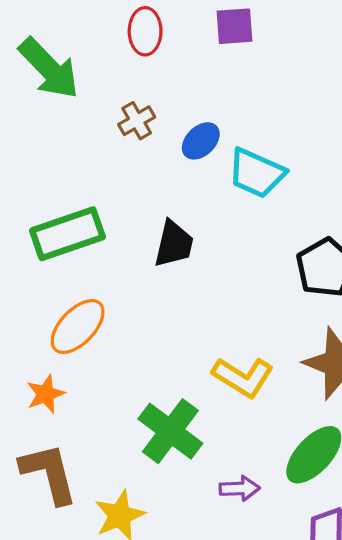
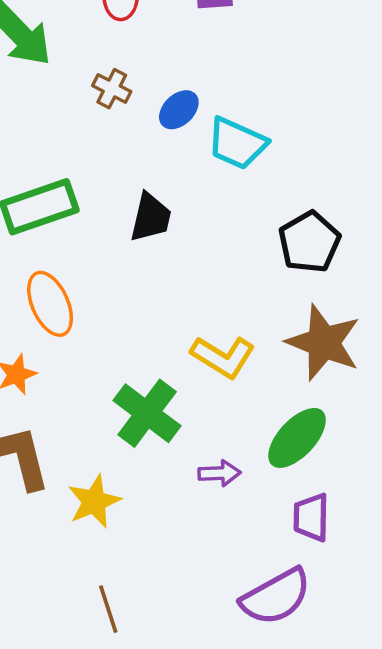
brown cross: (137, 121) -> (112, 89), turned -33
orange ellipse: (78, 327) -> (50, 304), turned -68

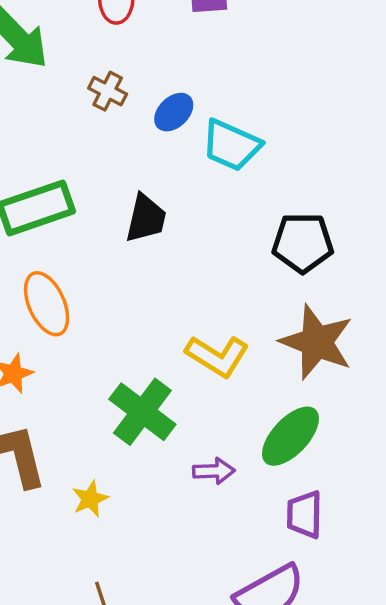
black pentagon: (309, 242) -> (303, 243), turned 30
yellow star: (94, 501) -> (90, 499), size x0.7

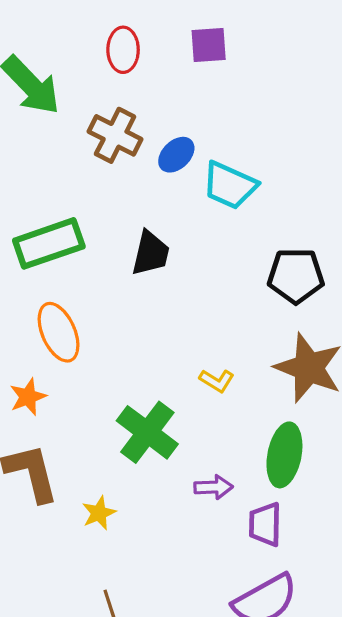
brown cross: (108, 91) -> (115, 135), size x1.5
yellow L-shape: (217, 356) -> (217, 381), size x0.6
green ellipse: (290, 436) -> (284, 455), turned -32
purple trapezoid: (304, 515) -> (265, 524), moved

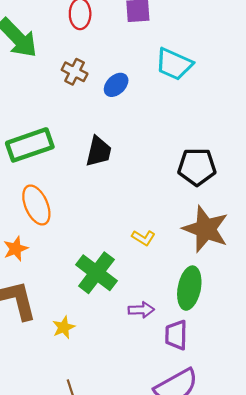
brown cross: (115, 135) -> (75, 72), size x0.7
cyan trapezoid: (230, 185) -> (174, 64), moved

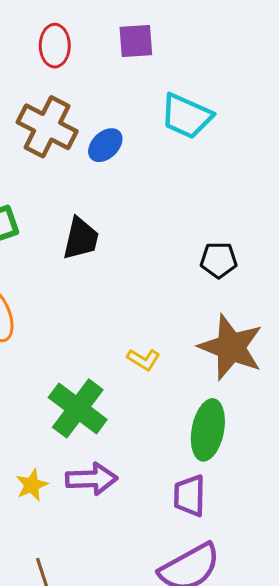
brown cross: (75, 72) -> (47, 127), size x1.6
black pentagon: (197, 167) -> (219, 260), size x0.7
purple arrow: (141, 310) -> (92, 479), moved, size x1.4

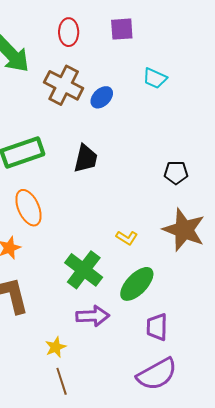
cyan trapezoid: (186, 116) -> (155, 78), size x0.7
green ellipse: (208, 430) -> (137, 284), moved, turned 33
yellow star: (32, 485) -> (56, 347), moved

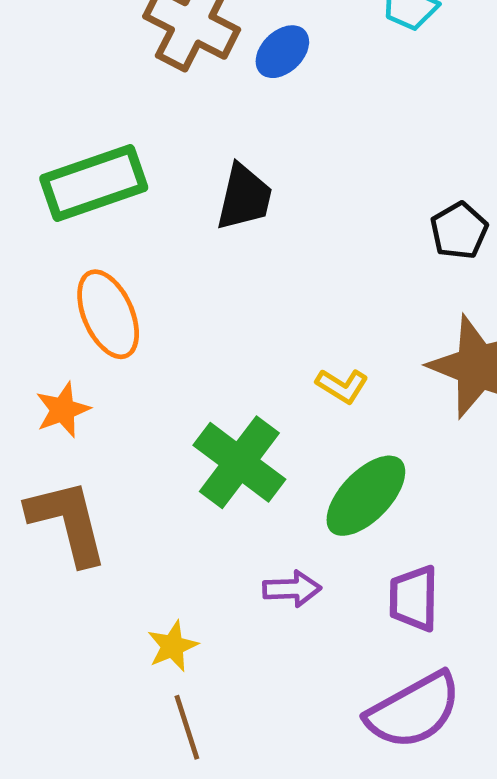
black pentagon: (176, 173) -> (459, 231), turned -30
purple arrow: (93, 316) -> (292, 589), moved, size x0.7

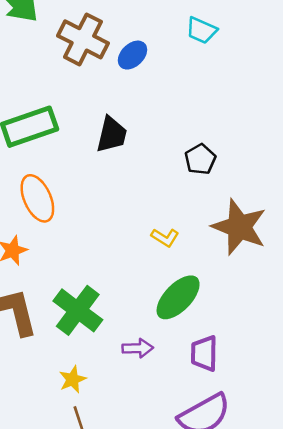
black pentagon: (459, 231) -> (200, 159), moved
green cross: (239, 462) -> (78, 310), moved

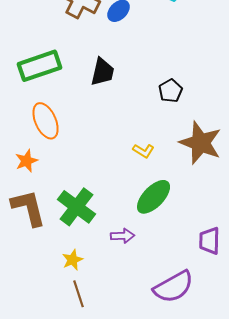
purple trapezoid: (204, 353) -> (210, 241), moved

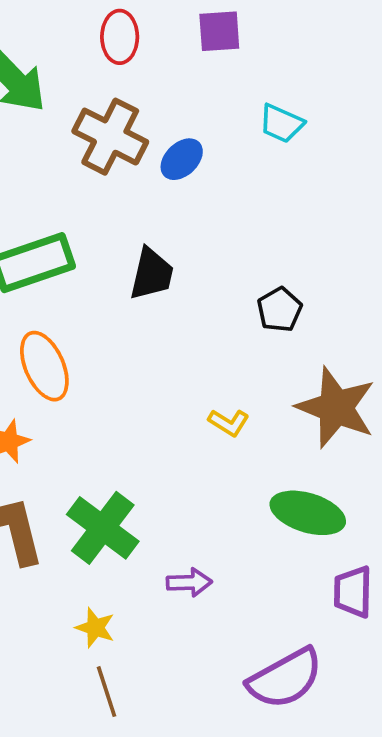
green ellipse: (154, 197) -> (308, 513), moved, turned 63
yellow star: (73, 260) -> (95, 628), turned -30

